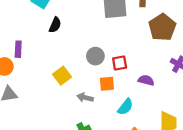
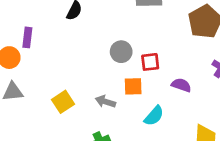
yellow square: (62, 76) -> (63, 102), moved

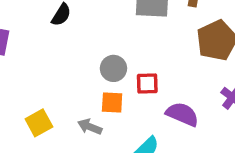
purple semicircle: (181, 85) -> (182, 114), size x1.4
orange square: (133, 86) -> (112, 102), moved

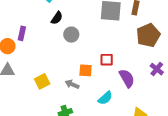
gray circle: (113, 68) -> (71, 35), moved
purple semicircle: (182, 114) -> (127, 78), turned 36

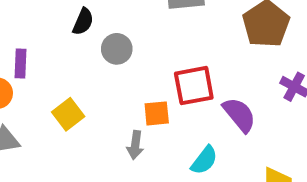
red square: (107, 60) -> (194, 86), size x1.5
yellow square: (42, 81) -> (68, 114), moved
gray arrow: (72, 84) -> (135, 145), turned -96

